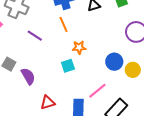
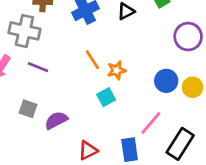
orange line: (63, 24) -> (92, 60), moved
purple line: (35, 36) -> (38, 67), moved
purple semicircle: (28, 76) -> (56, 120), turned -78

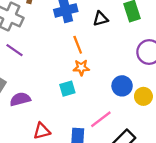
orange line: (92, 60) -> (78, 45), moved

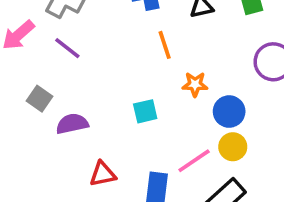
orange star: (81, 68) -> (195, 84), moved
yellow circle: (143, 96) -> (233, 147), moved

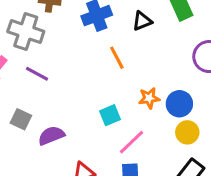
orange star: (195, 84) -> (149, 98), moved
pink line: (194, 161) -> (131, 142), moved

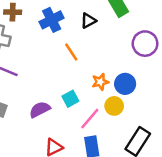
yellow circle: (187, 132) -> (114, 106), moved
purple semicircle: (51, 136) -> (40, 110), moved

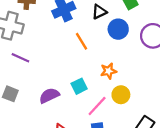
blue circle: (125, 84) -> (118, 29), moved

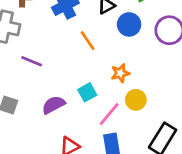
purple line: (20, 58) -> (32, 61), moved

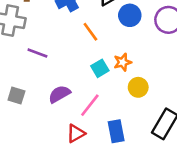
cyan square: (87, 92) -> (100, 68), moved
pink line: (109, 114) -> (90, 105), moved

